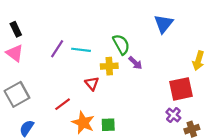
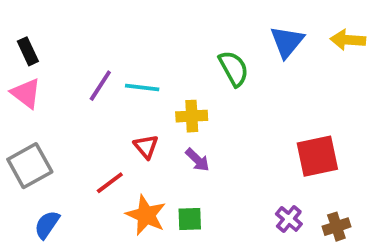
green semicircle: (121, 44) -> (234, 68), moved
yellow arrow: (198, 61) -> (348, 40), moved, turned 78
purple arrow: (135, 63) -> (197, 160), moved
red triangle: (92, 84) -> (146, 147), moved
purple cross: (173, 115) -> (289, 219), moved

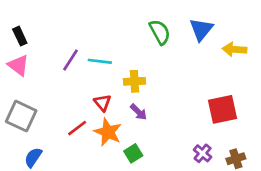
yellow arrow: (348, 40) -> (235, 49), moved
green semicircle: (234, 68) -> (160, 32), moved
gray square: (30, 166) -> (21, 116), turned -36
orange star: (146, 215) -> (108, 132), moved
green square: (190, 219) -> (133, 153), turned -30

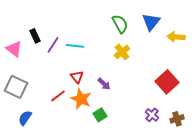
black rectangle: (20, 36) -> (35, 36), moved
yellow cross: (135, 81) -> (122, 52), moved, turned -35
red square: (223, 109) -> (167, 82), turned -30

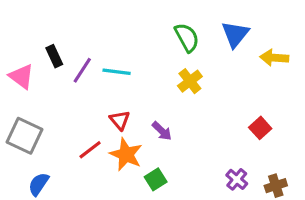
red square: (167, 82) -> (260, 128), size x0.6

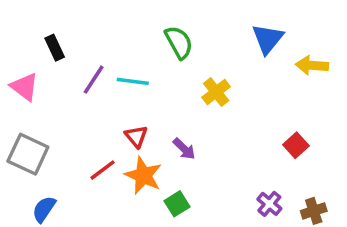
green semicircle: (187, 37) -> (179, 42), moved
black rectangle: (54, 56) -> (55, 48), moved

